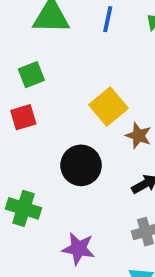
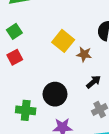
black circle: (81, 165) -> (55, 94), moved

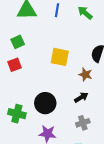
yellow square: (63, 41) -> (60, 57), turned -36
brown star: (84, 54) -> (85, 75), moved

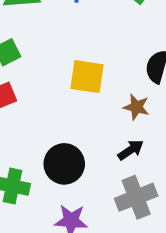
gray cross: (83, 123) -> (136, 197), size x1.5

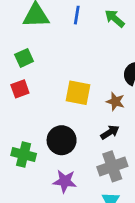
yellow square: (87, 77) -> (78, 93), moved

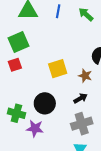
green square: (24, 58) -> (18, 42), size x1.5
yellow square: (78, 93) -> (58, 69), turned -30
purple star: (65, 181) -> (35, 128), moved

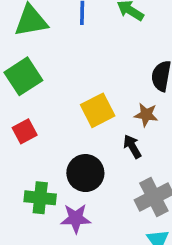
red square: (15, 65) -> (25, 131), moved
black arrow: (81, 98) -> (132, 146), moved, turned -80

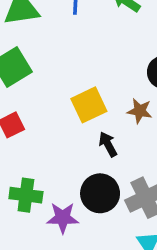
black arrow: (132, 146) -> (108, 144), moved
black circle: (85, 173) -> (100, 193), moved

